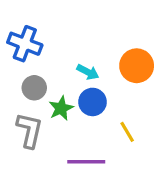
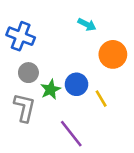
cyan arrow: (88, 72) -> (87, 25), moved
yellow line: (127, 132) -> (101, 99), moved
purple line: (86, 162) -> (71, 134), turned 52

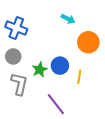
gray circle: (28, 73) -> (13, 56), moved
yellow line: (101, 99) -> (79, 77), turned 40

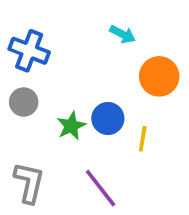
gray L-shape: (19, 84) -> (29, 183), moved

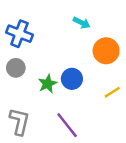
yellow line: (143, 139) -> (112, 92), moved, turned 49

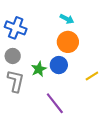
orange circle: (106, 51) -> (68, 42), moved
gray L-shape: (19, 122) -> (16, 81), moved

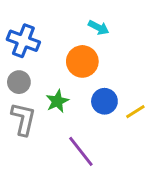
orange circle: (68, 42) -> (82, 61), moved
blue circle: (59, 65) -> (104, 101), moved

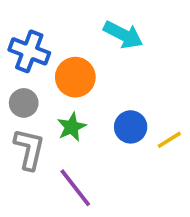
cyan arrow: (99, 28) -> (123, 35), size x1.5
orange circle: (82, 61) -> (75, 77), moved
purple line: (81, 151) -> (75, 188), moved

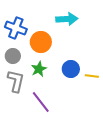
cyan arrow: (123, 35) -> (67, 19), turned -30
yellow line: (169, 140) -> (92, 76), turned 40

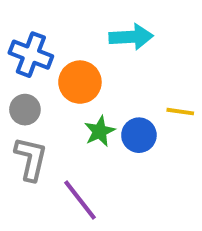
green star: (39, 69) -> (100, 131), moved
yellow line: (92, 76) -> (180, 112), moved

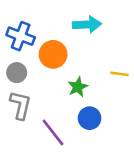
green star: (100, 131) -> (78, 87), moved
blue circle: (139, 135) -> (90, 118), moved

